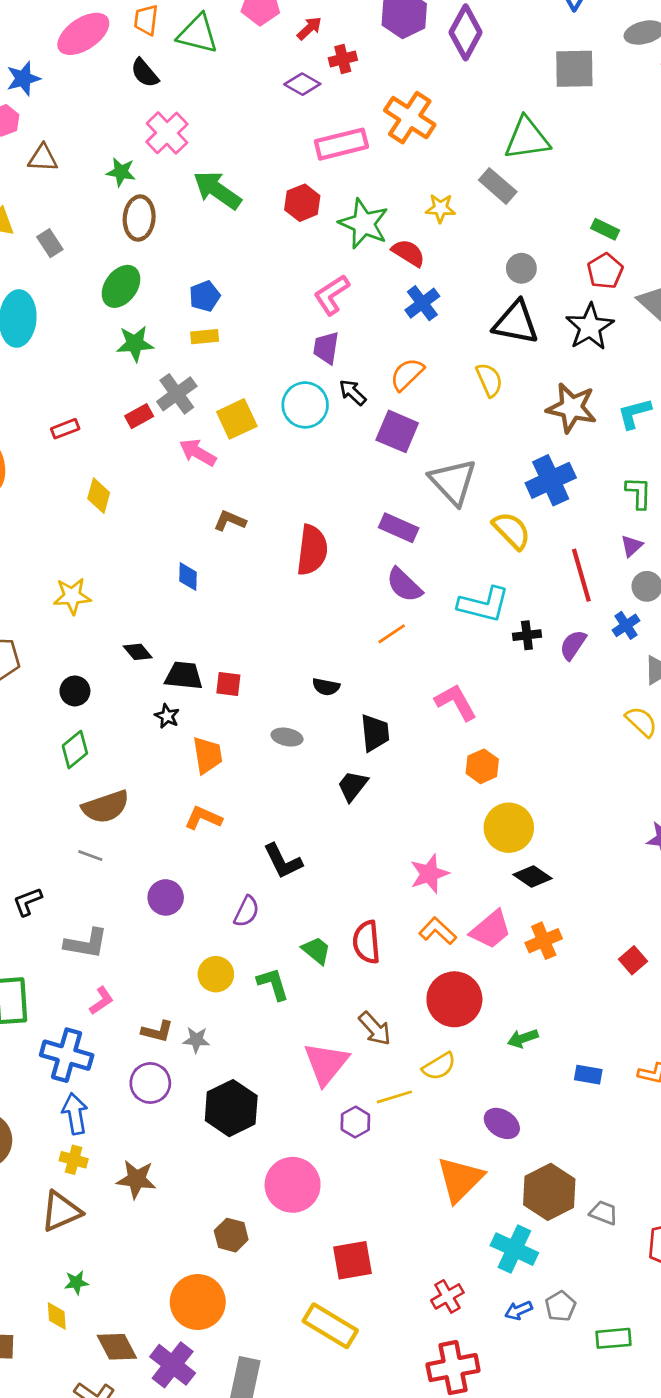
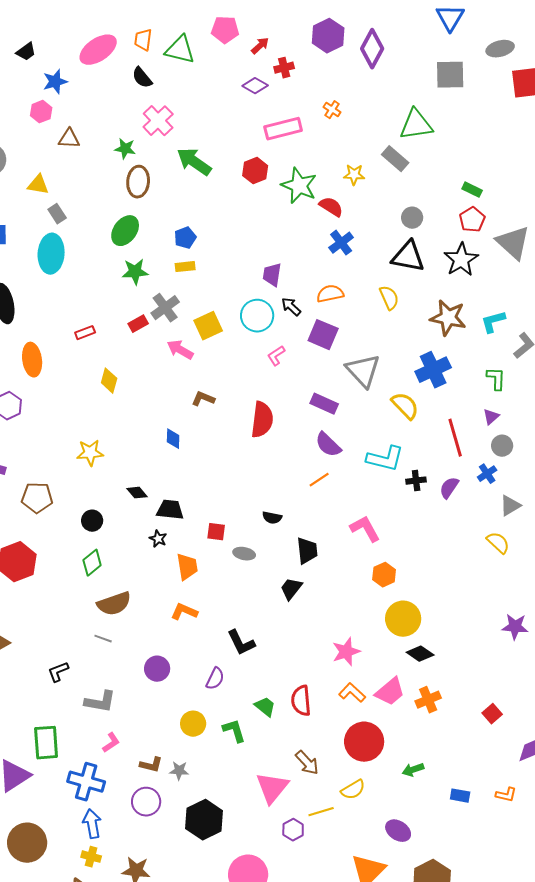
orange cross: (410, 118) -> (332, 110), size x0.5
gray rectangle: (50, 243) -> (57, 214), moved
pink L-shape: (332, 295) -> (276, 356), moved, size x0.7
orange semicircle: (407, 374) -> (330, 294), turned 32
red square: (228, 684) -> (216, 532), moved

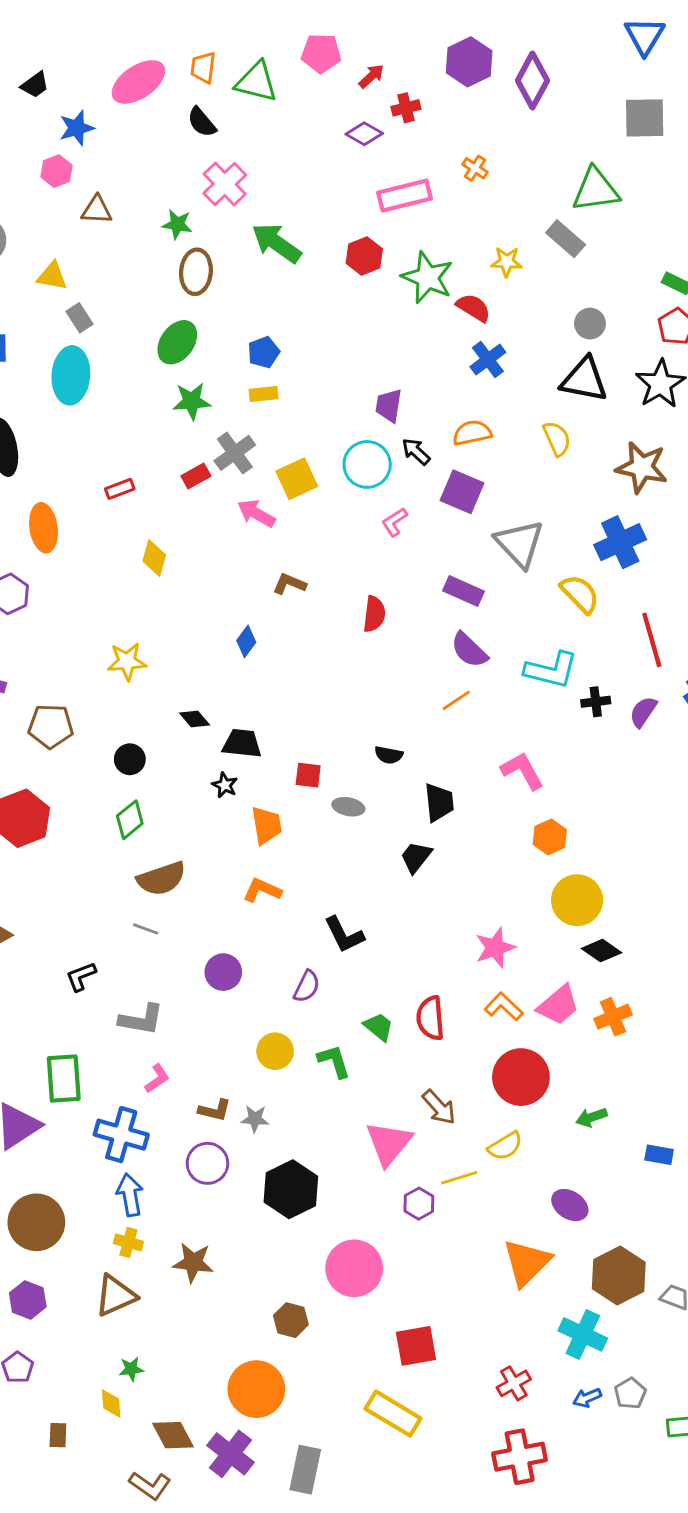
red semicircle: (262, 420) -> (374, 614), size x0.7
blue diamond: (173, 439) -> (246, 641), turned 35

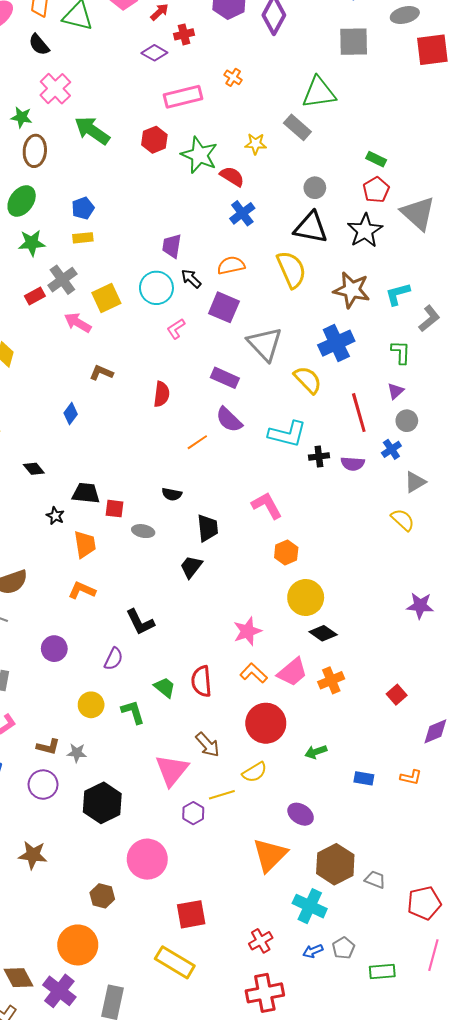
yellow semicircle: (557, 439) -> (291, 269), size x1.5
orange line: (456, 700) -> (197, 442), moved
purple semicircle: (643, 712) -> (353, 464), turned -120
black trapezoid: (242, 743) -> (86, 493), moved

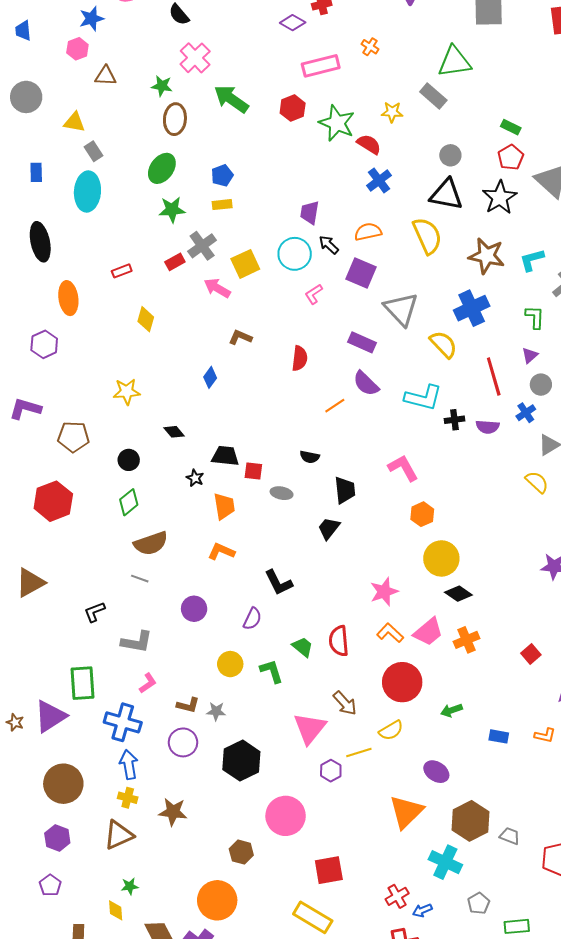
blue arrow: (313, 951) -> (422, 910), moved

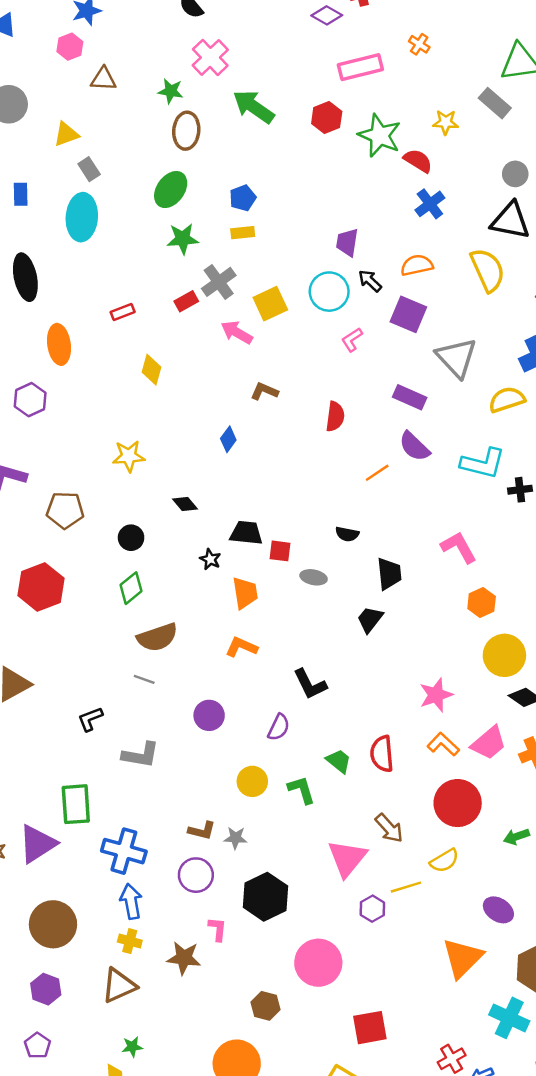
yellow triangle: (74, 122) -> (66, 134), turned -30
yellow semicircle: (443, 344) -> (507, 400), turned -64
pink L-shape: (148, 683) -> (217, 929), moved, turned -50

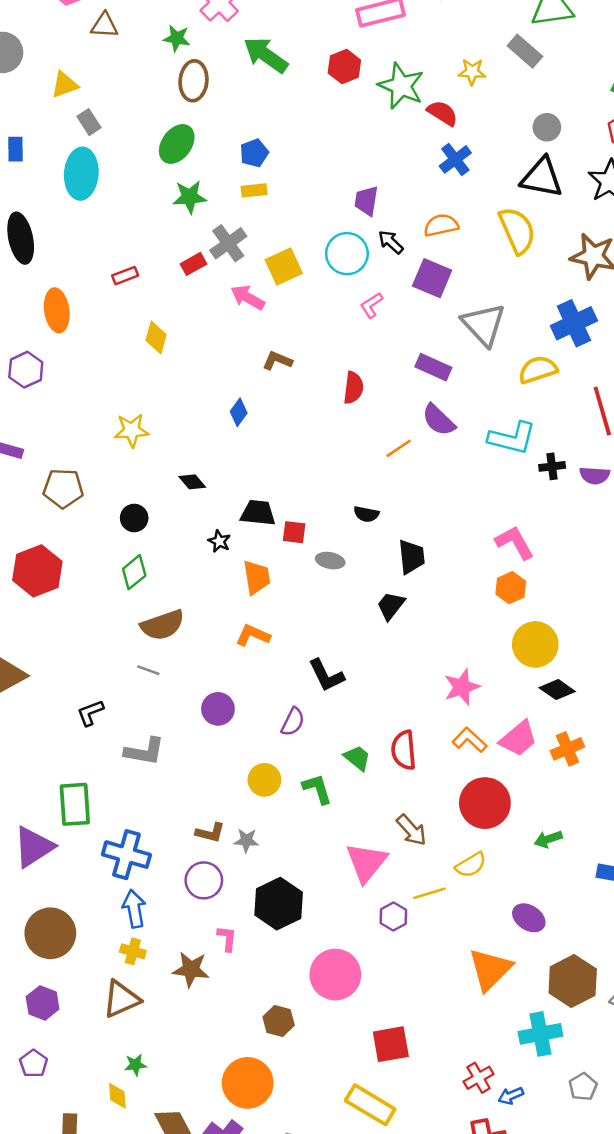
pink L-shape: (459, 547) -> (515, 543), moved
cyan cross: (509, 1018) -> (540, 1034), turned -36

